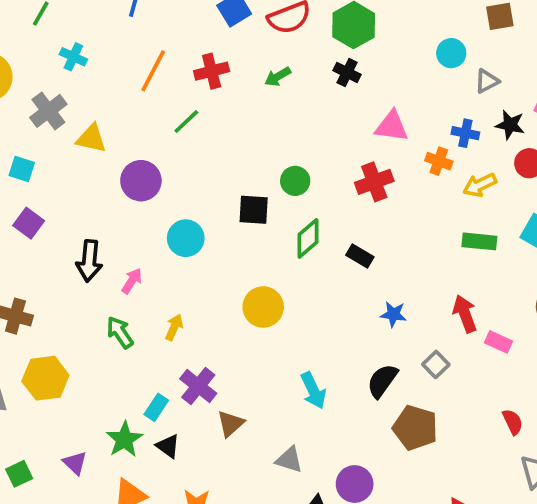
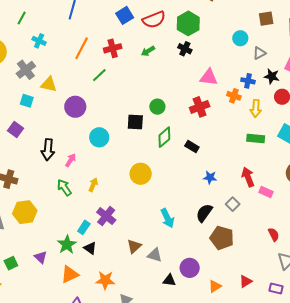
cyan square: (22, 169) -> (27, 101), moved
yellow arrow: (480, 185) -> (256, 108), turned -60
brown triangle: (231, 424) -> (134, 246), moved

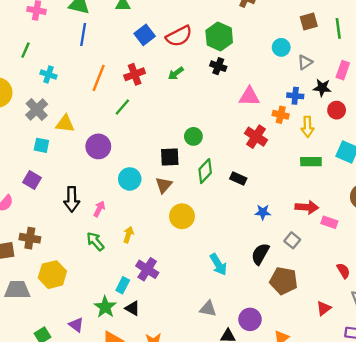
red cross: (200, 107) -> (256, 137), moved, turned -30
red arrow: (248, 177) -> (307, 207), turned 120
brown triangle: (134, 246) -> (164, 185), moved
red triangle: (246, 281) -> (324, 308), moved

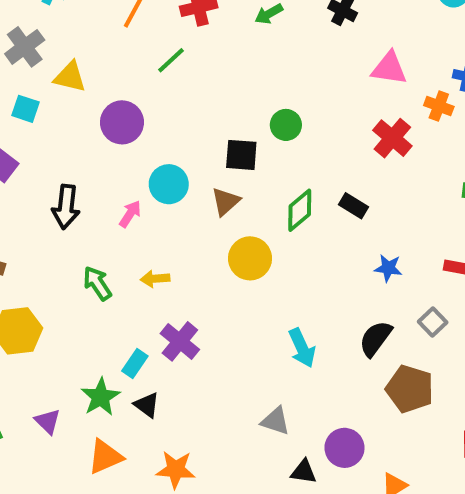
green diamond: (205, 171) -> (300, 210), moved
pink arrow: (99, 209) -> (130, 214), moved
yellow arrow: (128, 235) -> (155, 279), turned -119

